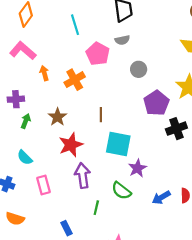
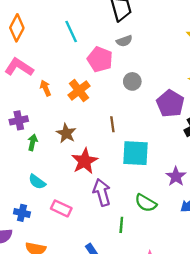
gray circle: (139, 69) -> (132, 81), moved
purple star: (137, 168) -> (176, 176), moved
pink rectangle: (44, 185) -> (61, 208), turned -42

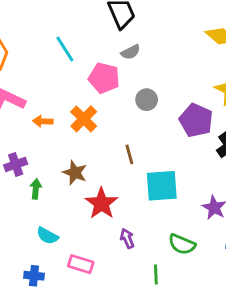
orange arrow: (45, 88) -> (43, 121), turned -56
purple arrow: (102, 192) -> (127, 238), size x0.6

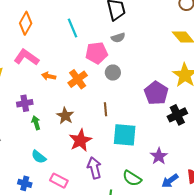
pink pentagon: (104, 78) -> (97, 53), turned -30
gray circle: (147, 100) -> (113, 73), moved
green arrow: (36, 189) -> (36, 123), turned -32
purple arrow: (127, 238) -> (94, 168), size x1.5

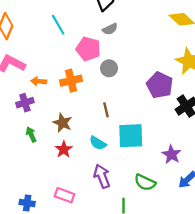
pink pentagon: (97, 53) -> (88, 49), turned 30
orange cross: (78, 79) -> (71, 81), turned 30
purple cross: (25, 103) -> (25, 103), moved
red star: (80, 140) -> (64, 149), moved, size x0.7
cyan semicircle: (39, 157) -> (98, 143), moved

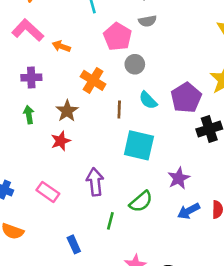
orange arrow: (39, 81) -> (61, 46), moved
orange cross: (71, 81) -> (93, 80), moved, turned 30
cyan semicircle: (98, 143) -> (148, 100), moved
green semicircle: (145, 182) -> (141, 202), turned -80

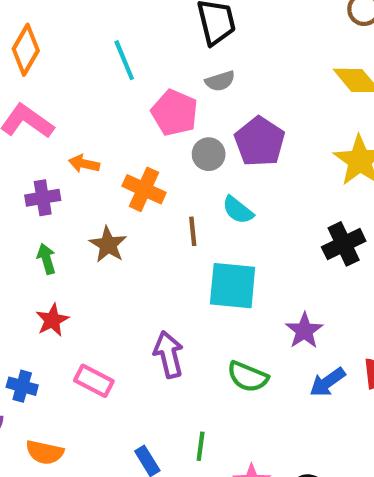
orange arrow: (61, 46) -> (84, 164), moved
purple pentagon: (186, 98) -> (260, 142), moved
red star: (61, 141) -> (52, 320), moved
green semicircle: (141, 202) -> (248, 377), turned 70
green line: (110, 221) -> (201, 446), moved

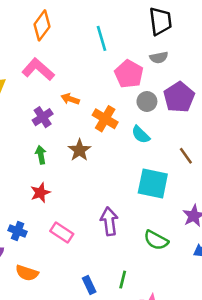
purple cross: (43, 198) -> (43, 117), turned -30
cyan semicircle: (238, 210) -> (141, 135), moved
brown line: (193, 231) -> (186, 156), moved, turned -36

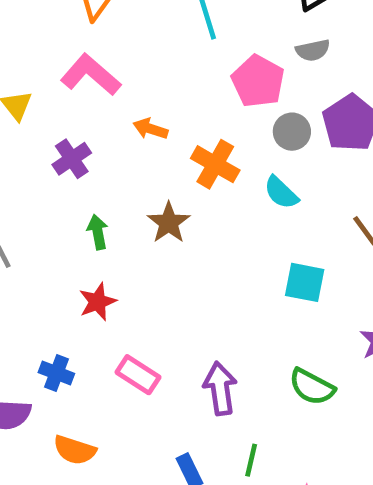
purple cross: (43, 117) -> (72, 159), moved
cyan square: (153, 183) -> (305, 282), size x0.7
purple arrow: (109, 221) -> (220, 389), moved

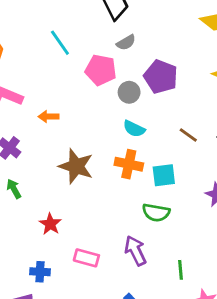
orange cross: (215, 164) -> (129, 164), moved
brown star: (169, 223) -> (76, 166), size x1.4
green arrow: (98, 232) -> (14, 189), moved
green semicircle: (312, 387) -> (156, 213), moved
green line: (251, 460) -> (181, 270), moved

